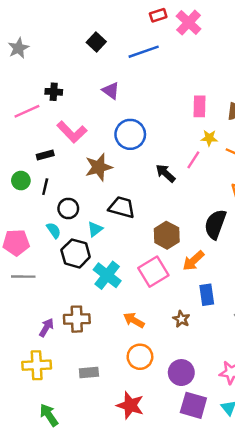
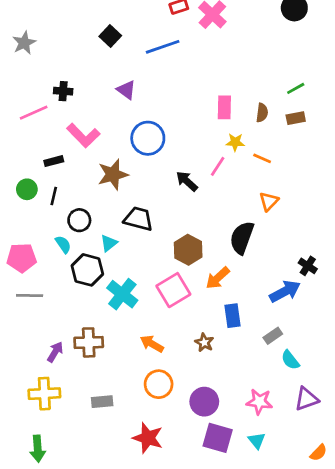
green arrow: (49, 415) -> (38, 449), moved, turned -150

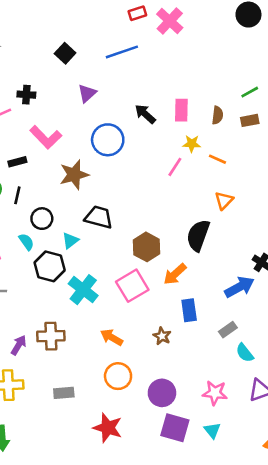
black square: (110, 36) -> (65, 53), moved
purple triangle: (126, 90) -> (87, 93), turned 42
black arrow: (187, 181) -> (145, 114), moved

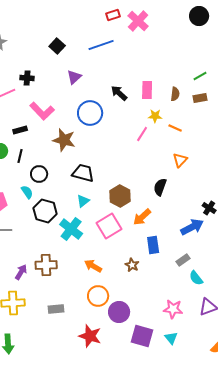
brown star: (74, 175) -> (64, 140), turned 30
black semicircle: (198, 235) -> (160, 187), size x0.7
cyan triangle: (70, 241) -> (83, 201), moved
purple circle: (162, 393) -> (119, 312), moved

